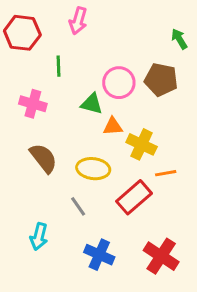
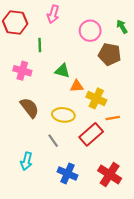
pink circle: (119, 83) -> (90, 31), moved

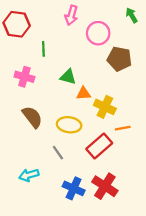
pink arrow: (53, 14) -> (71, 15), moved
green arrow: (122, 27) -> (132, 15), moved
cyan arrow: (26, 161) -> (29, 175), turned 60
red cross: (110, 175) -> (105, 186), moved

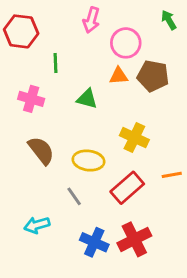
orange triangle: (84, 93) -> (119, 76), moved
orange line: (123, 128) -> (172, 175), moved
red cross: (105, 186) -> (134, 239), turned 30

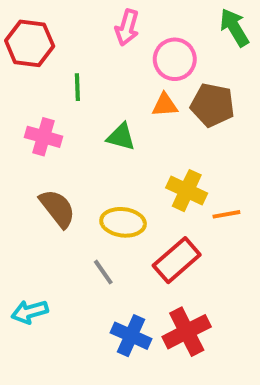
green arrow: (169, 20) -> (234, 27), size x1.4
orange line: (172, 175) -> (226, 214), moved
cyan arrow: (37, 225) -> (30, 312), moved

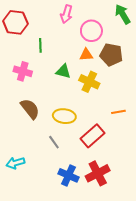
yellow cross: (187, 191) -> (89, 82), moved

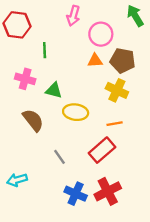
green triangle: (63, 71) -> (54, 90), moved
yellow cross: (89, 82) -> (117, 90), moved
orange line: (118, 112) -> (115, 124), moved
yellow ellipse: (64, 116) -> (76, 112), moved

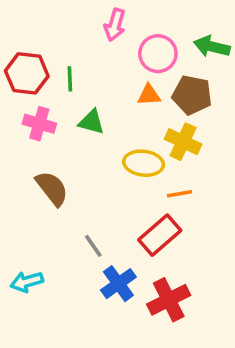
green arrow: (135, 16) -> (212, 46), moved, turned -45
red hexagon: (17, 25) -> (27, 73), moved
green triangle: (54, 90) -> (91, 122), moved
yellow ellipse: (76, 112) -> (144, 163), moved
blue cross: (76, 194) -> (118, 284), moved, turned 30

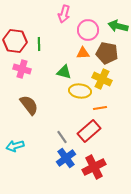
green triangle: (91, 122) -> (64, 72), moved
gray line: (93, 246) -> (62, 137), moved
cyan arrow: (27, 282) -> (15, 146), moved

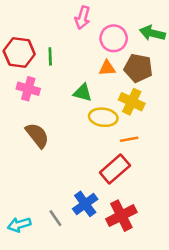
gray line: (62, 137) -> (55, 218), moved
cyan arrow: (15, 146) -> (19, 225), moved

